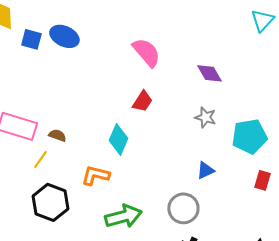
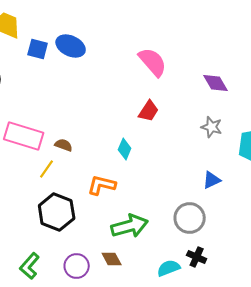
cyan diamond: (118, 139) -> (125, 149), size x0.7

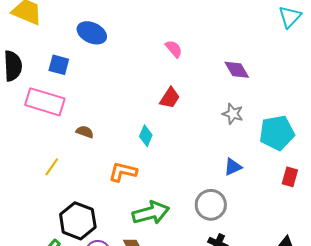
blue square: (38, 49) -> (59, 65), moved
pink semicircle: (153, 62) -> (174, 49), size x0.6
pink rectangle: (24, 136) -> (45, 102), moved
yellow line: (47, 169) -> (52, 167), moved
black hexagon: (57, 212) -> (78, 221), moved

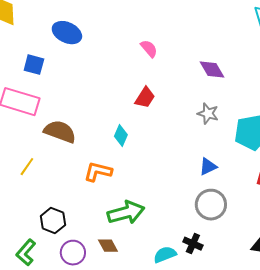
brown semicircle: (85, 132) -> (60, 132), size x1.8
gray circle: (211, 205) -> (211, 205), moved
black hexagon: (78, 221) -> (53, 221), size x0.7

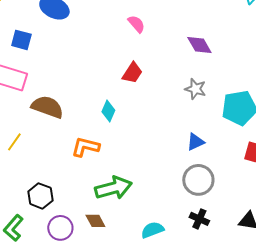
black cross: (193, 244) -> (199, 219), moved

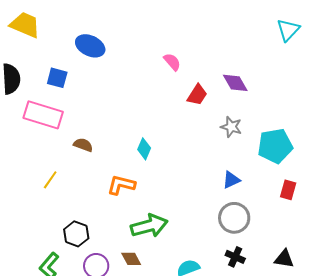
red trapezoid: (132, 73) -> (197, 95), moved
brown semicircle: (47, 107) -> (83, 145), size x0.6

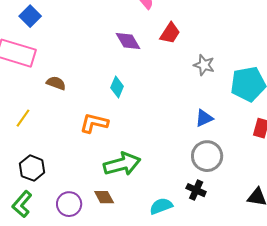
blue square: (57, 78) -> (30, 16), turned 30
purple diamond: (235, 83) -> (128, 41), moved
black hexagon: (76, 234) -> (32, 168), moved
black cross: (235, 257) -> (196, 190), moved

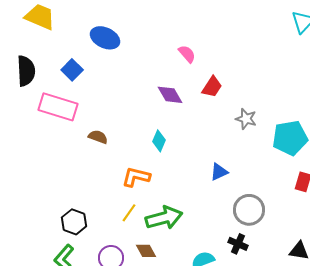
yellow line: (23, 118) -> (129, 213), moved
blue triangle: (204, 118) -> (219, 172), moved

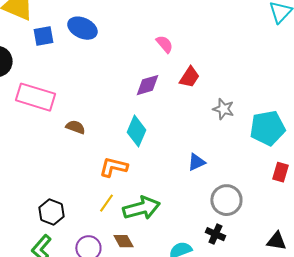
blue square: (72, 70) -> (43, 36), moved, turned 35
purple diamond: (170, 95) -> (147, 85), turned -76
cyan diamond: (159, 141) -> (136, 131), size x1.4

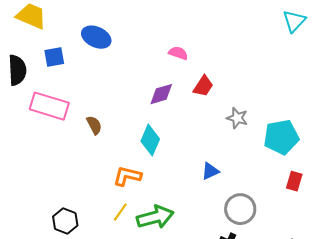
blue square: (43, 36) -> (54, 57), moved
pink semicircle: (164, 44) -> (178, 53), turned -30
brown semicircle: (75, 127) -> (94, 125), moved, turned 42

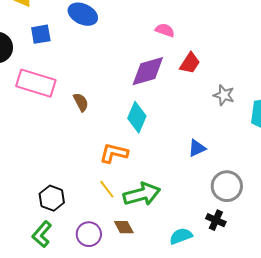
purple diamond: (161, 94) -> (148, 71), size x1.4
yellow line: (120, 212) -> (107, 189), turned -72

